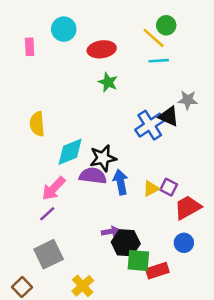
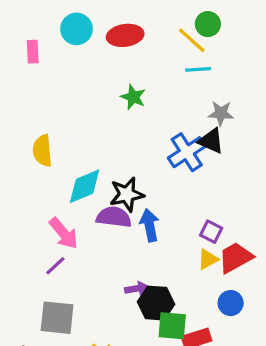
red ellipse: (102, 49) -> (125, 35), moved
gray star: (188, 100) -> (221, 113), moved
pink arrow: (54, 188) -> (64, 233), turned -84
yellow triangle: (151, 188) -> (208, 259), moved
gray square: (49, 254) -> (57, 318), turned 32

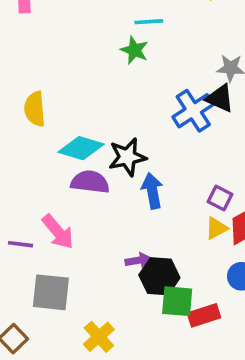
cyan line: (198, 69) -> (149, 22), moved
cyan diamond: (85, 186) -> (81, 148), turned 39
purple semicircle: (114, 217) -> (90, 182), moved
pink arrow: (64, 233) -> (58, 232), moved
purple line: (55, 266) -> (21, 244), moved, turned 50

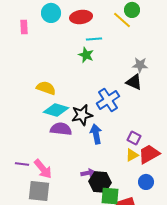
yellow semicircle: (35, 109) -> (46, 88), moved, turned 114
blue cross: (193, 111) -> (108, 100), moved
pink arrow: (58, 232) -> (43, 169), moved

